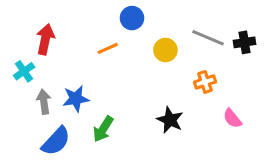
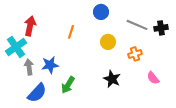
blue circle: (132, 18) -> (101, 12), moved
orange line: (108, 48) -> (71, 32), turned -48
yellow circle: (165, 50) -> (108, 42), moved
cyan cross: (24, 71) -> (16, 47), size x1.5

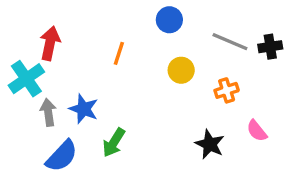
blue star: (50, 65) -> (84, 109), turned 30
black star: (112, 79) -> (210, 144), moved

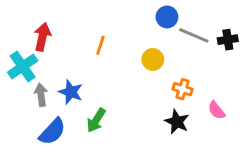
blue circle: (169, 20) -> (167, 17), moved
orange cross: (227, 90) -> (183, 89), moved, turned 36

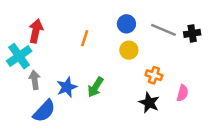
blue circle: (167, 17) -> (126, 24), moved
blue star: (71, 92) -> (67, 87), moved, turned 30
pink semicircle: (216, 110) -> (183, 93), turned -126
green arrow: (96, 120) -> (95, 87), moved

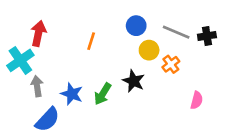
yellow circle: (129, 50) -> (149, 50), moved
orange cross: (154, 75) -> (171, 64), moved, turned 35
blue star: (67, 87) -> (72, 94), turned -30
black star: (149, 103) -> (134, 81), moved

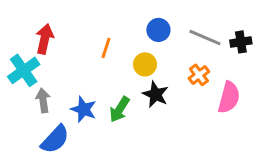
yellow circle: (149, 50) -> (145, 64), moved
pink semicircle: (197, 100) -> (229, 97), moved, size x1.5

